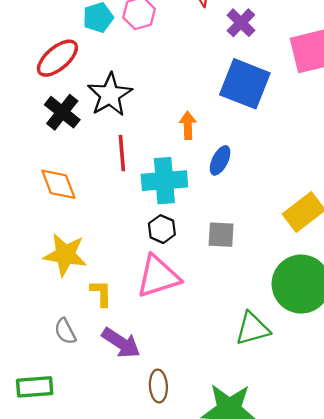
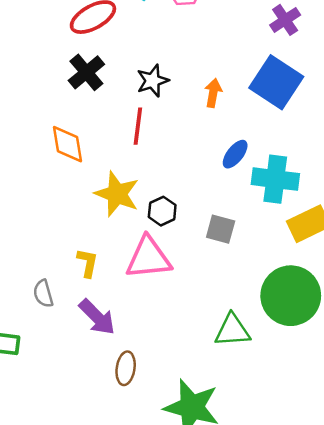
black star: (110, 95) -> (153, 81), moved, size x0.7
orange arrow: (188, 125) -> (213, 93), moved
cyan cross: (164, 181) -> (275, 179), moved
yellow star: (65, 255) -> (117, 194), moved

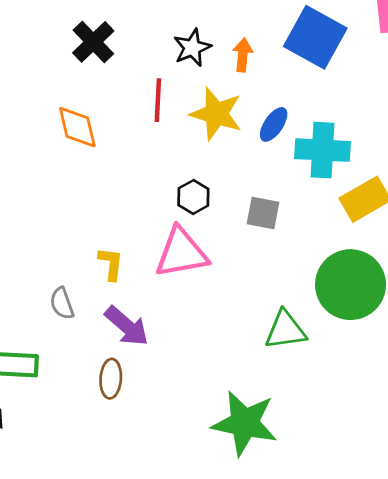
black star: (153, 81) -> (192, 48), moved
yellow star: (117, 194) -> (216, 114), moved
brown ellipse: (126, 368) -> (111, 379), moved

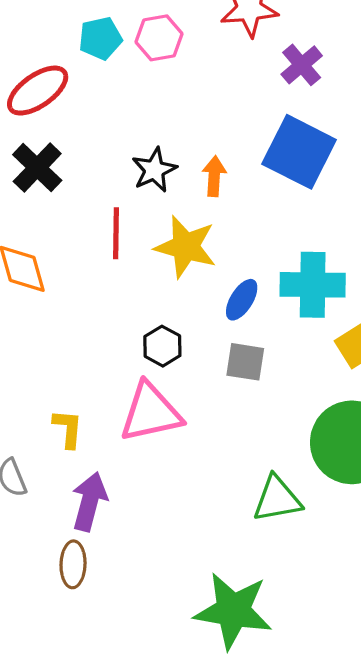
blue ellipse: (274, 124) -> (242, 300), moved
purple arrow: (127, 326) -> (89, 502), turned -114

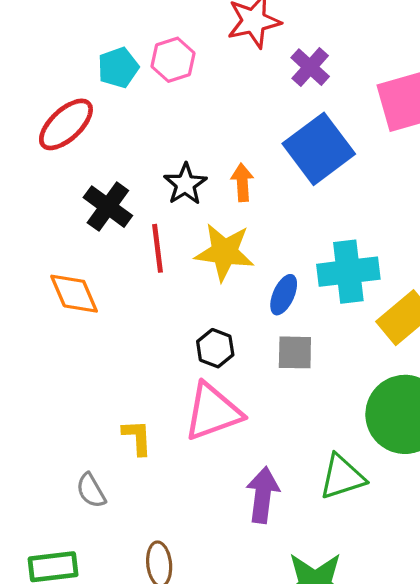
blue square: (299, 152) -> (319, 149), turned 34
black cross: (37, 168) -> (108, 207), moved
purple arrow: (89, 502) -> (263, 495), moved

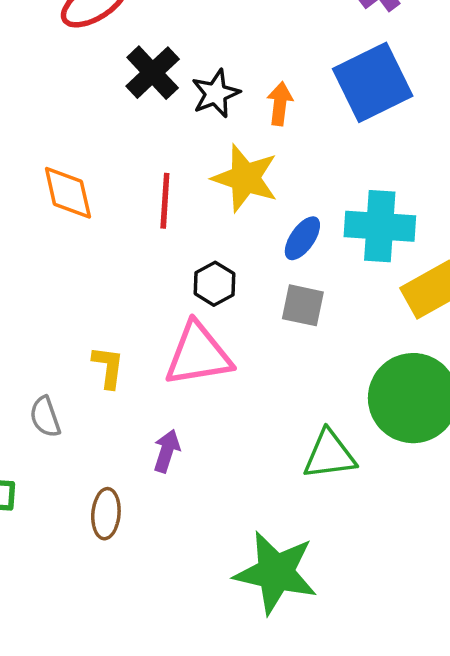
black cross: (108, 207) -> (153, 73), moved
red line: (157, 248) -> (165, 201), moved
purple arrow: (263, 495) -> (167, 451), moved, size x0.7

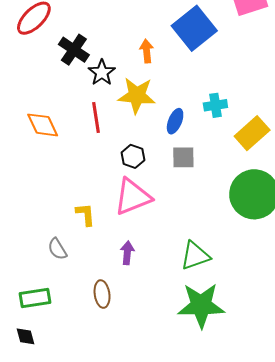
black star: (216, 94) -> (102, 73), moved
cyan cross: (380, 226) -> (215, 105), size x0.6
green triangle: (329, 455) -> (195, 256), moved

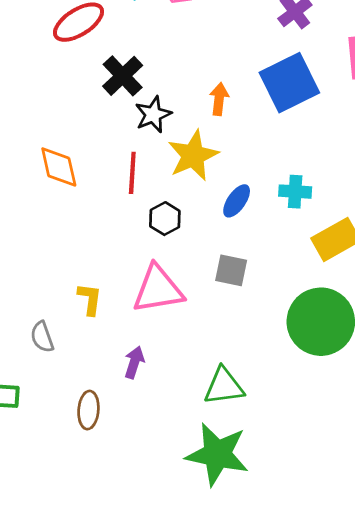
yellow star: (137, 96) -> (193, 155), turned 30
black hexagon: (133, 156) -> (165, 219), moved
gray square: (183, 157) -> (231, 270), moved

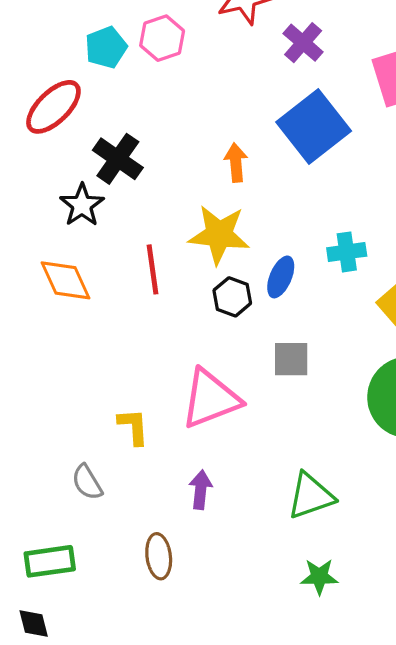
black star: (153, 115) -> (82, 205), moved
yellow star: (193, 155) -> (219, 235), turned -30
black hexagon: (165, 219) -> (232, 297), moved
green star: (217, 454) -> (319, 577), size x0.5

